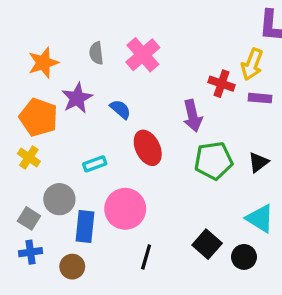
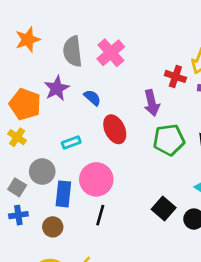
gray semicircle: (96, 53) -> (73, 51), size x1.6
orange star: (43, 63) -> (28, 40), moved
black line: (146, 257) -> (100, 215), moved

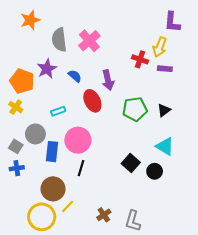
orange star: (28, 40) -> (30, 20), moved
purple arrow: (152, 103) -> (108, 80), moved
brown circle: (53, 227) -> (53, 189), moved, size x1.5

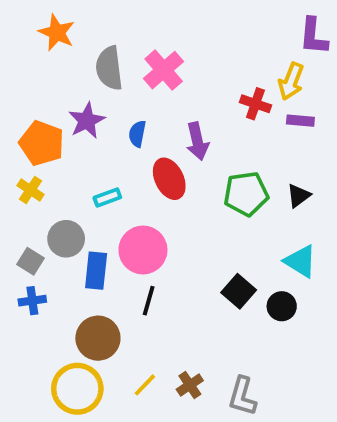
orange star: (30, 20) -> (57, 33), turned -30
blue semicircle: (75, 76) -> (137, 134), turned -120
yellow line: (68, 206) -> (145, 385), moved

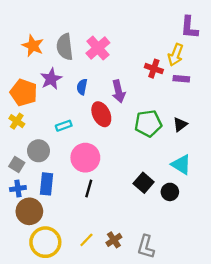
orange star: (57, 33) -> (33, 46), moved
blue rectangle: (96, 271) -> (46, 184), moved
brown circle: (98, 338) -> (29, 211), moved

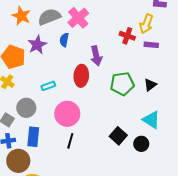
gray semicircle: (65, 47) -> (49, 17), turned 75
blue semicircle: (82, 87) -> (64, 40), moved
red ellipse: (101, 114) -> (81, 76), turned 30

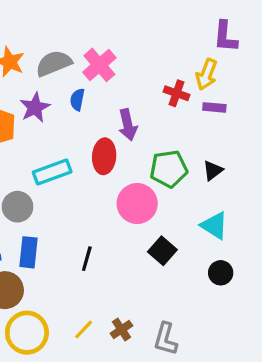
cyan rectangle: (48, 86) -> (52, 172), size x1.6
pink circle: (67, 114) -> (137, 204), moved
black circle: (141, 144) -> (221, 273), moved

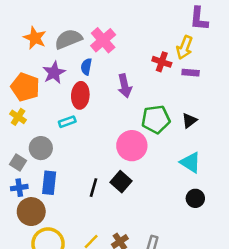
red ellipse: (104, 156) -> (80, 95), moved
cyan rectangle: (52, 172) -> (67, 122), size x0.6
black square: (162, 251) -> (121, 182), moved

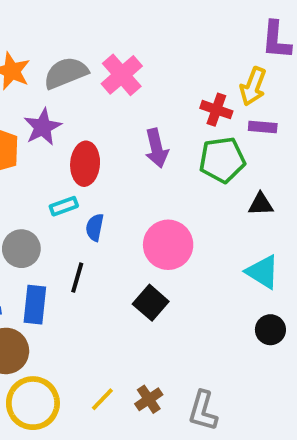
blue semicircle: (86, 67) -> (95, 227), moved
green pentagon: (156, 119) -> (222, 160), moved
black triangle: (189, 121) -> (261, 204), turned 35
black line: (94, 188) -> (77, 278), moved

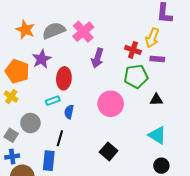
purple arrow: (157, 148) -> (97, 58), moved, turned 30
pink circle: (168, 245) -> (111, 104), moved
black square: (151, 303) -> (109, 151), moved
blue rectangle: (35, 305) -> (49, 161), moved

